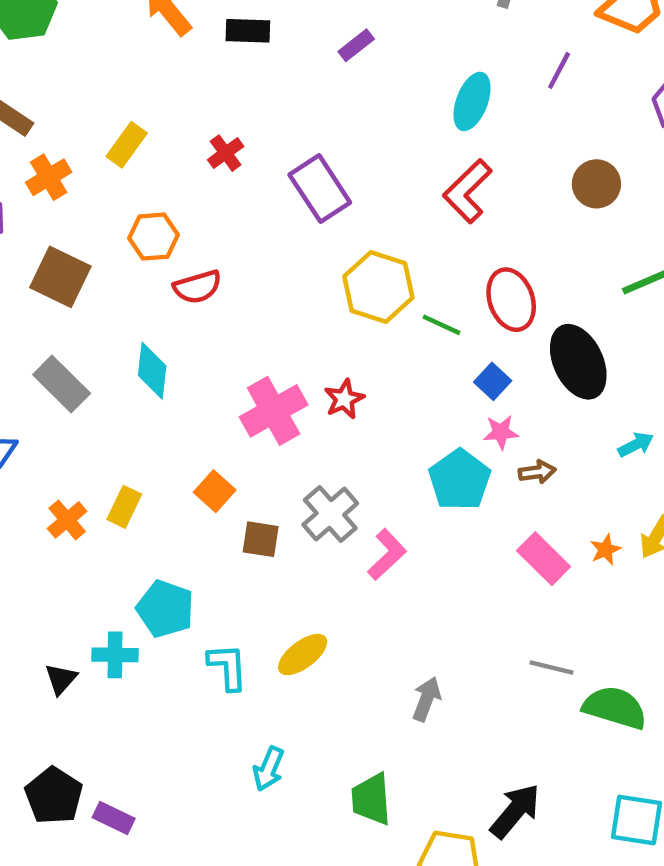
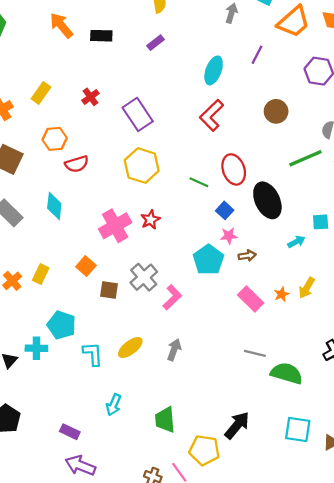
yellow hexagon: (378, 287) -> (142, 166), moved
gray arrow: (427, 699) -> (174, 350), moved
purple rectangle: (114, 818) -> (70, 432), moved

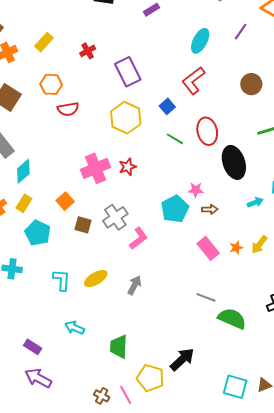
cyan diamond: (54, 206) -> (23, 171), moved, turned 35
blue square: (225, 210) -> (167, 106), moved
cyan pentagon: (61, 325) -> (38, 233), moved
cyan arrow: (114, 405) -> (75, 328), turned 84
cyan square: (298, 429) -> (235, 387), moved

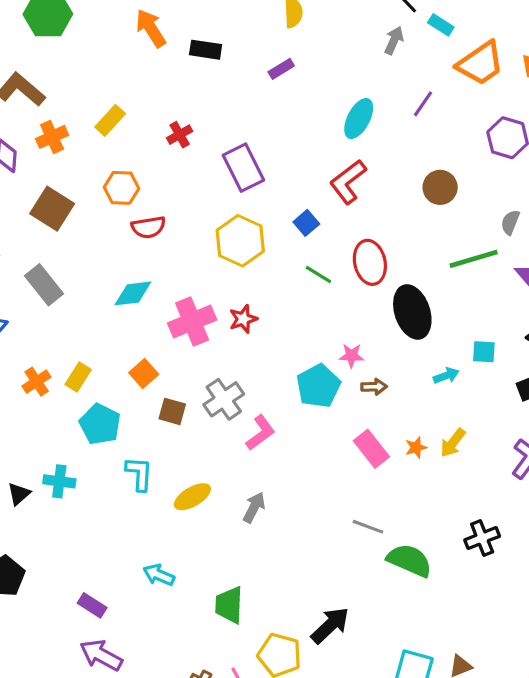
cyan diamond: (23, 171) -> (133, 293), moved, turned 35
cyan L-shape: (62, 280) -> (139, 474), moved

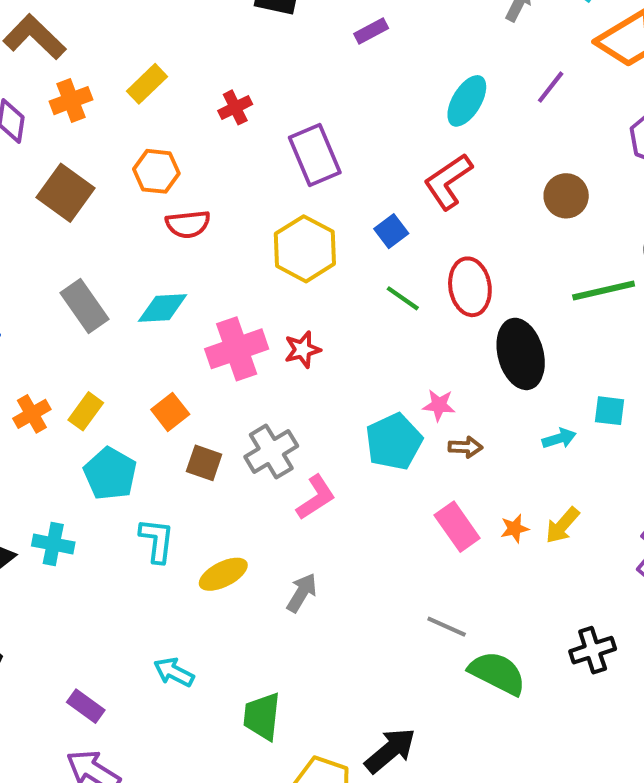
gray rectangle: (44, 285) -> (84, 306), moved

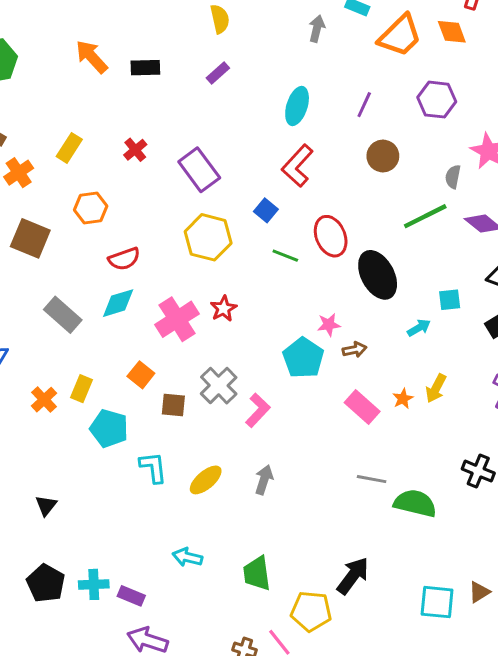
purple line: (551, 87) -> (364, 105), moved
red semicircle: (188, 224) -> (124, 259), moved
cyan cross: (53, 544) -> (94, 584), moved
black cross: (593, 650) -> (478, 471), turned -36

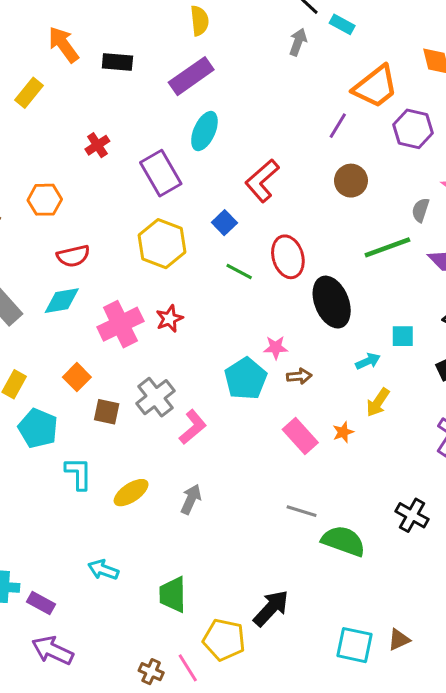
orange trapezoid: (400, 36) -> (375, 87), moved
purple rectangle: (218, 73) -> (191, 76), size x1.8
cyan ellipse: (297, 106) -> (204, 131), moved
yellow rectangle: (69, 148) -> (29, 93), moved
yellow arrow: (436, 388) -> (378, 402), moved

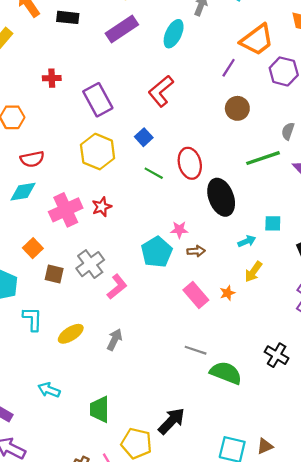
cyan ellipse: (204, 131) -> (174, 34), moved
red cross: (97, 145) -> (52, 78), turned 30
red L-shape: (262, 181) -> (161, 91), moved

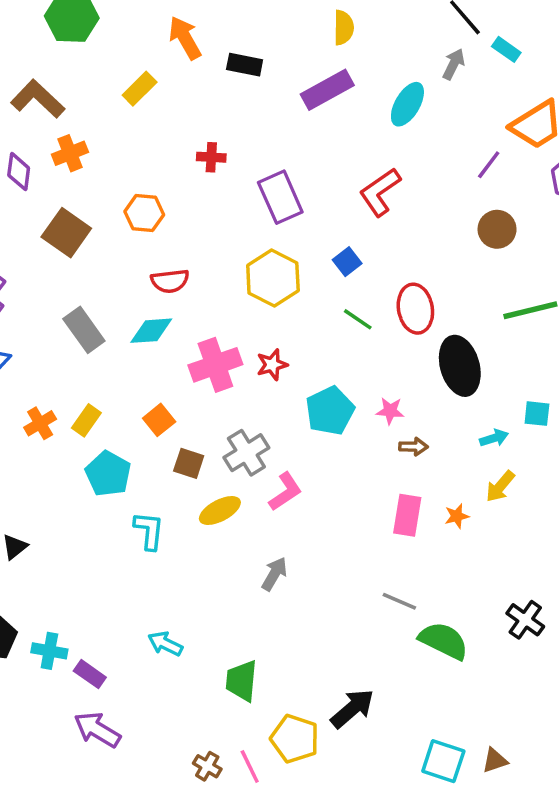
cyan pentagon: (157, 252) -> (330, 411), moved
pink rectangle: (196, 295) -> (407, 515), turned 45
yellow ellipse: (71, 334) -> (220, 511), moved

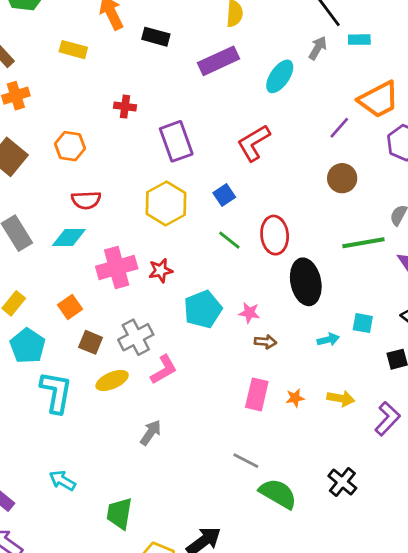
cyan rectangle: (506, 49) -> (359, 40), turned -40
yellow rectangle: (140, 89) -> (73, 50), turned 56
yellow arrow: (500, 486) -> (341, 399), moved, turned -124
cyan L-shape: (149, 531) -> (56, 392), size x1.4

